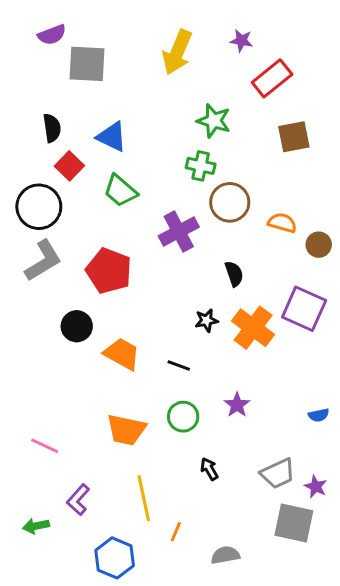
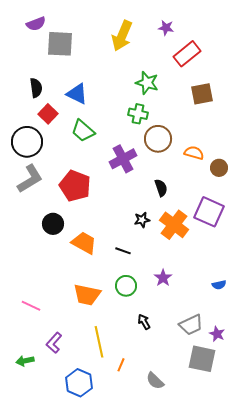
gray semicircle: (225, 555) -> (155, 381), turned -126

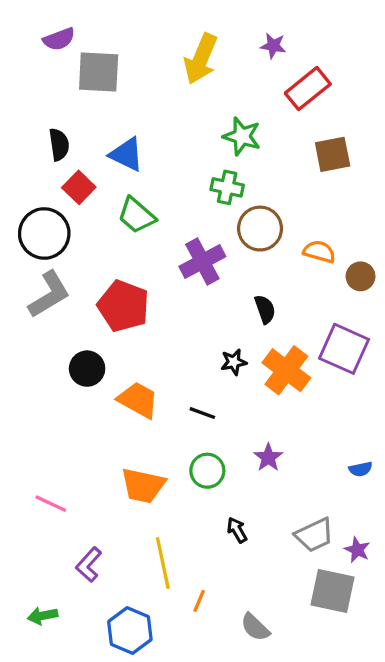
green arrow: (25, 361) -> (43, 616), moved

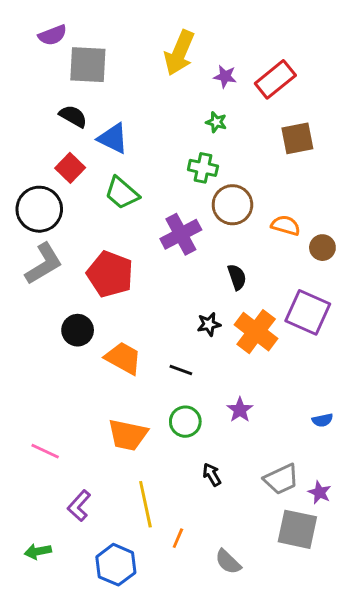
purple star: (273, 46) -> (225, 76), moved
green star: (242, 136) -> (216, 122), size x0.6
black semicircle: (59, 145) -> (73, 116), moved, turned -52

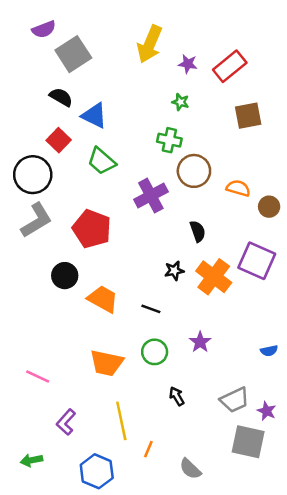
gray square: (88, 65) -> (73, 54), turned -36

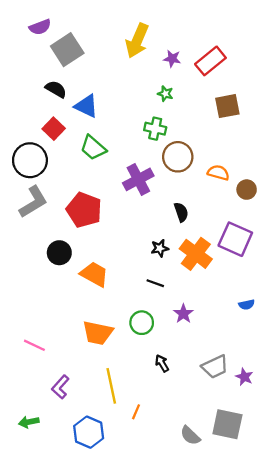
black line: (151, 309) -> (155, 283), moved
blue semicircle: (269, 351) -> (247, 305), moved
gray square: (248, 442) -> (227, 424), moved
gray semicircle: (190, 469) -> (190, 436), moved

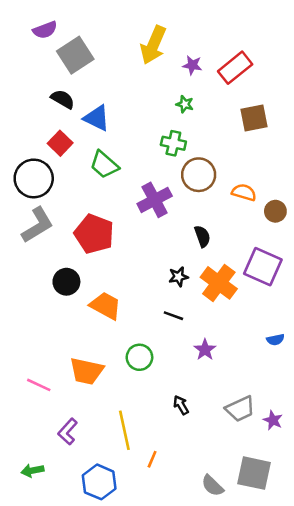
green circle: (142, 323) -> (139, 357), moved
orange trapezoid: (98, 333) -> (87, 371), moved

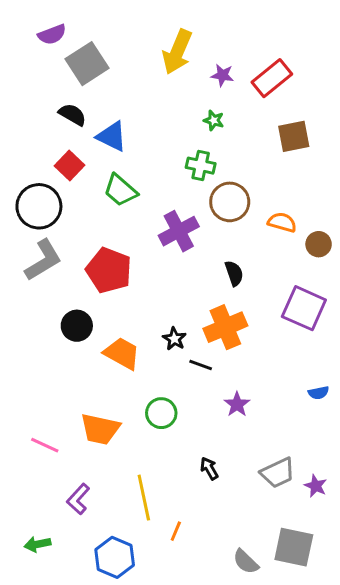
black star: (178, 277) -> (174, 339), moved, turned -30
orange cross: (219, 283) -> (225, 327), moved, turned 30

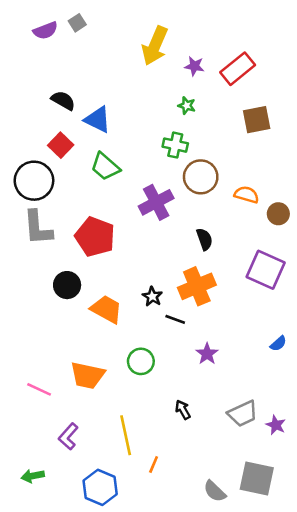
gray square: (87, 64) -> (77, 23), moved, size x0.5
gray L-shape: (43, 260) -> (38, 228), turned 117
blue semicircle: (319, 393) -> (278, 344), turned -30

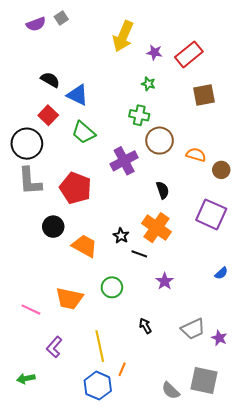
orange cross: (197, 286) -> (156, 228), turned -32
blue hexagon: (100, 487) -> (98, 386), moved

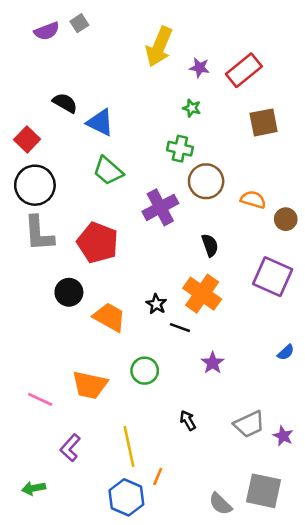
red square: (48, 115) -> (27, 139), moved

